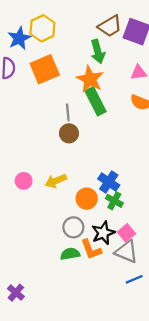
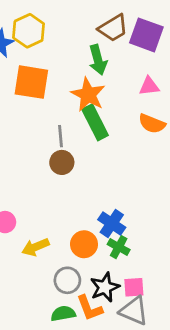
orange square: (45, 69) -> (31, 82), turned 32
yellow arrow: (56, 181) -> (35, 247), moved
pink square: (126, 233) -> (134, 287), turned 35

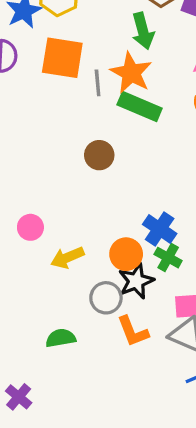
green rectangle: (95, 122) -> (140, 106), turned -40
gray line: (60, 136) -> (98, 83), moved
black star: (105, 287) -> (136, 281), moved
green semicircle: (63, 314) -> (61, 338), moved

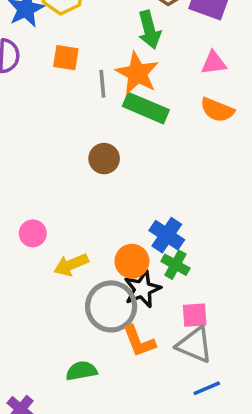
orange square: (62, 58) -> (66, 58), size x0.6
gray circle: (106, 298) -> (111, 306), size x1.5
green semicircle: (61, 338) -> (81, 371), moved

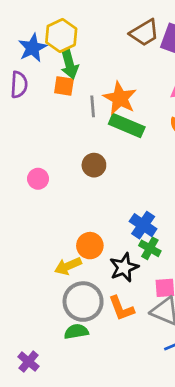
green arrow: (149, 30) -> (69, 64), moved
pink circle: (33, 233) -> (38, 179), moved
orange circle: (132, 261) -> (90, 246), moved
yellow arrow: (71, 265) -> (68, 266), moved
gray circle: (111, 306) -> (83, 302), moved

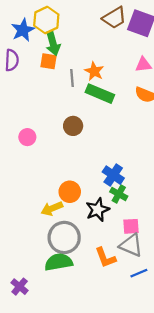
orange star: (120, 98) -> (94, 71), size x0.7
orange L-shape: (121, 308) -> (105, 258), moved
green semicircle: (76, 332) -> (59, 262), size x1.4

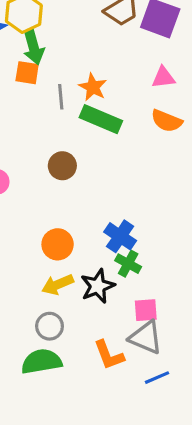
orange circle: (70, 192) -> (58, 244), moved
yellow arrow: (52, 208) -> (58, 284), moved
gray circle: (64, 237) -> (50, 326), size x0.6

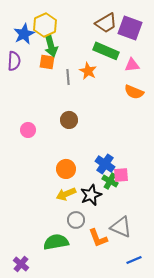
green rectangle: (101, 119) -> (106, 51), moved
pink square: (146, 310) -> (121, 175), moved
gray circle: (50, 326) -> (76, 220), moved
blue line: (157, 378) -> (134, 260), moved

